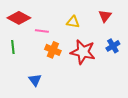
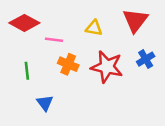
red triangle: (105, 16) -> (135, 20), size x1.5
green line: (13, 47) -> (27, 71), moved

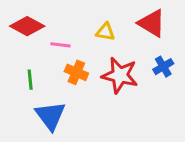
red triangle: (135, 20) -> (152, 23), turned -36
blue triangle: (45, 103) -> (50, 116), size x1.6

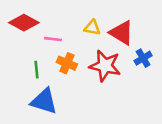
red triangle: (152, 23) -> (121, 33), moved
green line: (30, 80) -> (36, 70), moved
blue triangle: (50, 116) -> (44, 101), turned -36

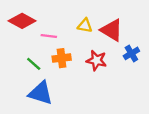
orange cross: (67, 63) -> (62, 58), turned -30
red star: (105, 66) -> (96, 60), size x0.7
green line: (36, 70) -> (34, 64), turned -42

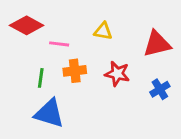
red triangle: (112, 30) -> (157, 44), moved, turned -45
blue cross: (131, 53) -> (160, 89), moved
green line: (34, 64) -> (41, 78), turned 56

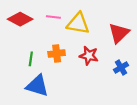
yellow triangle: (103, 31) -> (78, 23), size x1.6
pink line: (59, 44) -> (53, 17), moved
red triangle: (157, 44) -> (119, 33), turned -30

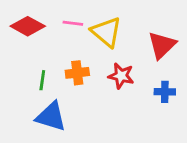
yellow triangle: (78, 23) -> (106, 32), turned 30
blue cross: (121, 67) -> (165, 92), turned 32

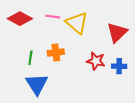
red star: (121, 76) -> (96, 61), moved
blue triangle: (51, 117) -> (37, 84), turned 40

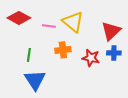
pink line: (53, 17) -> (49, 26), moved
orange cross: (56, 52) -> (63, 50), moved
blue cross: (119, 66) -> (114, 53), moved

